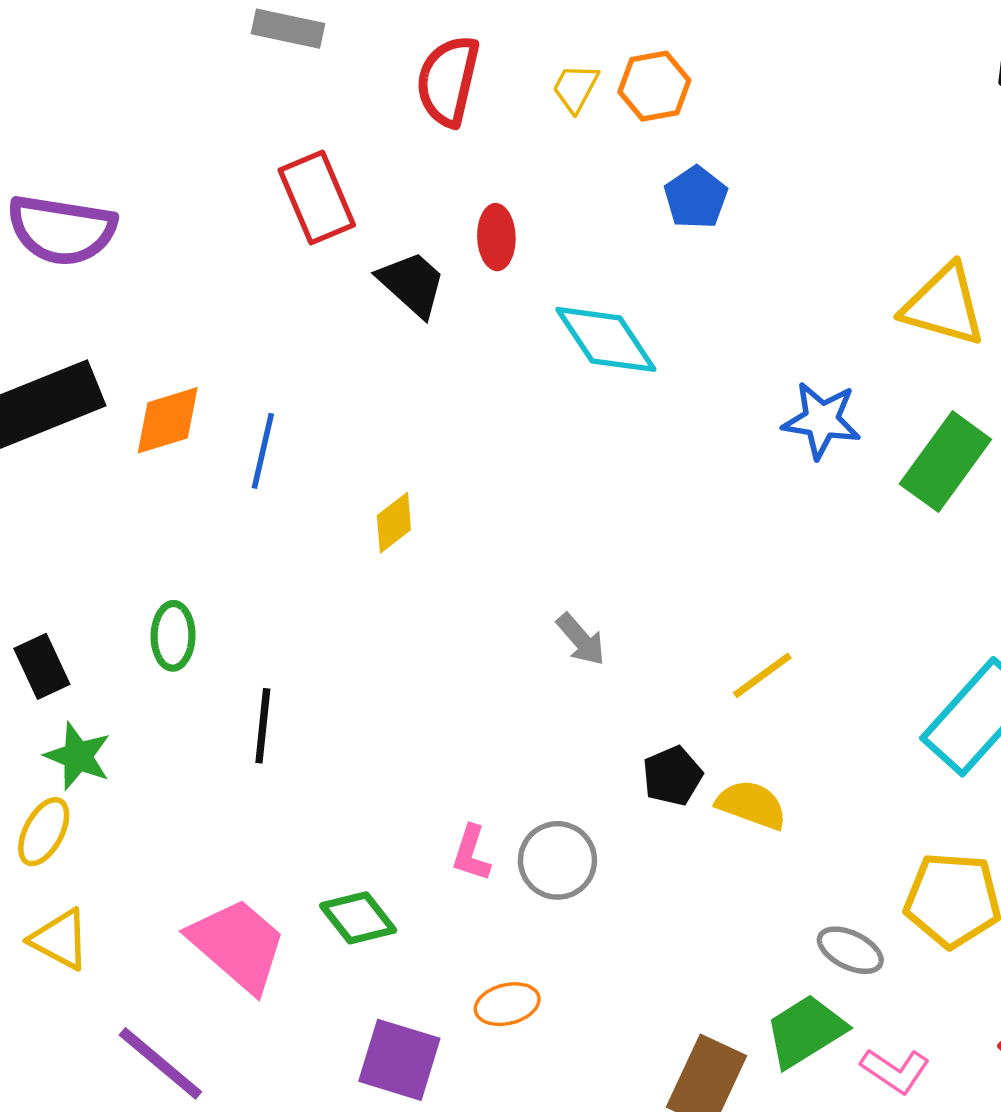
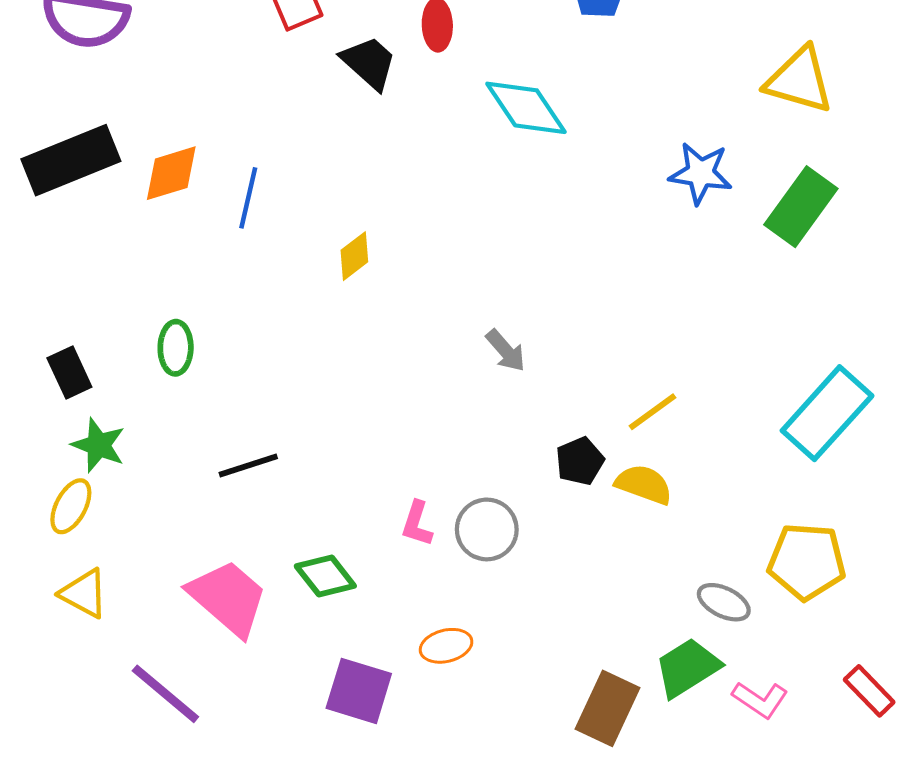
yellow line: (762, 675) -> (653, 412), moved
black line: (263, 726) -> (248, 466), moved, turned 66

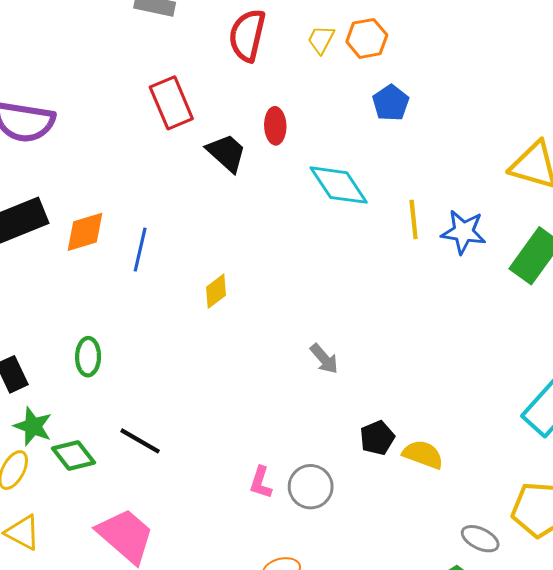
yellow line: (653, 412) -> (414, 219), moved, turned -60
black line: (248, 466) -> (140, 441), turned 48
green diamond: (325, 576) -> (74, 455), moved

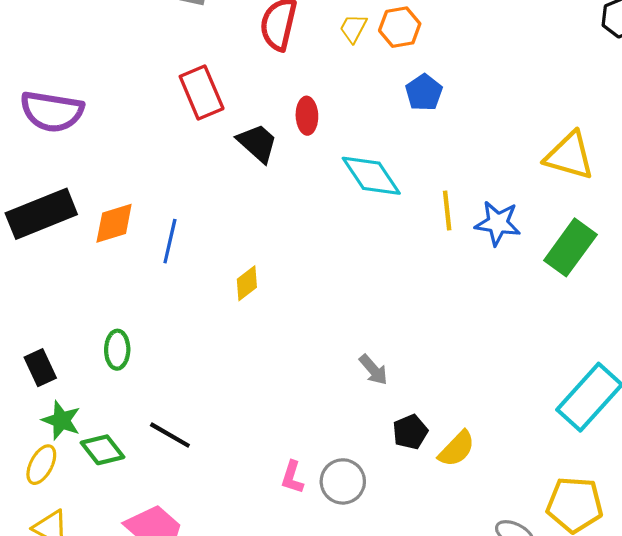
gray arrow: (324, 359) -> (373, 370), moved
yellow semicircle: (423, 454) -> (457, 449), turned 114

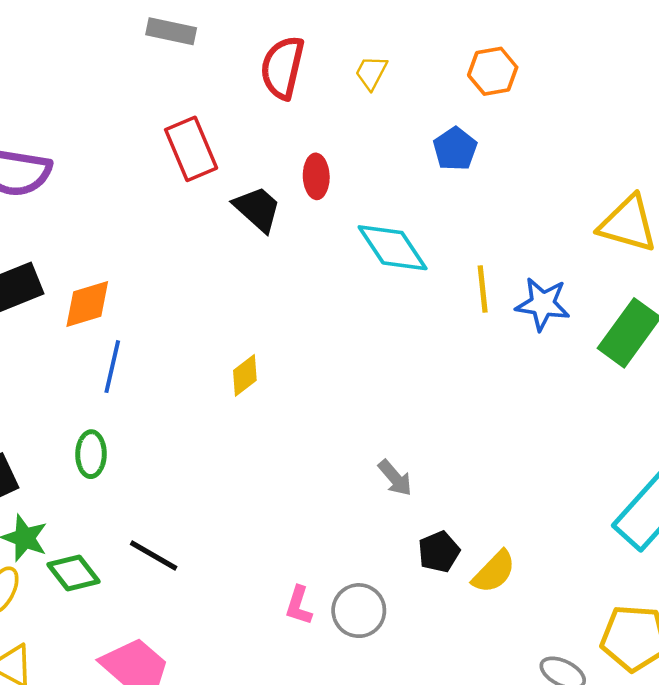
orange hexagon: (400, 27) -> (493, 71), moved
blue line: (170, 241) -> (112, 367), moved

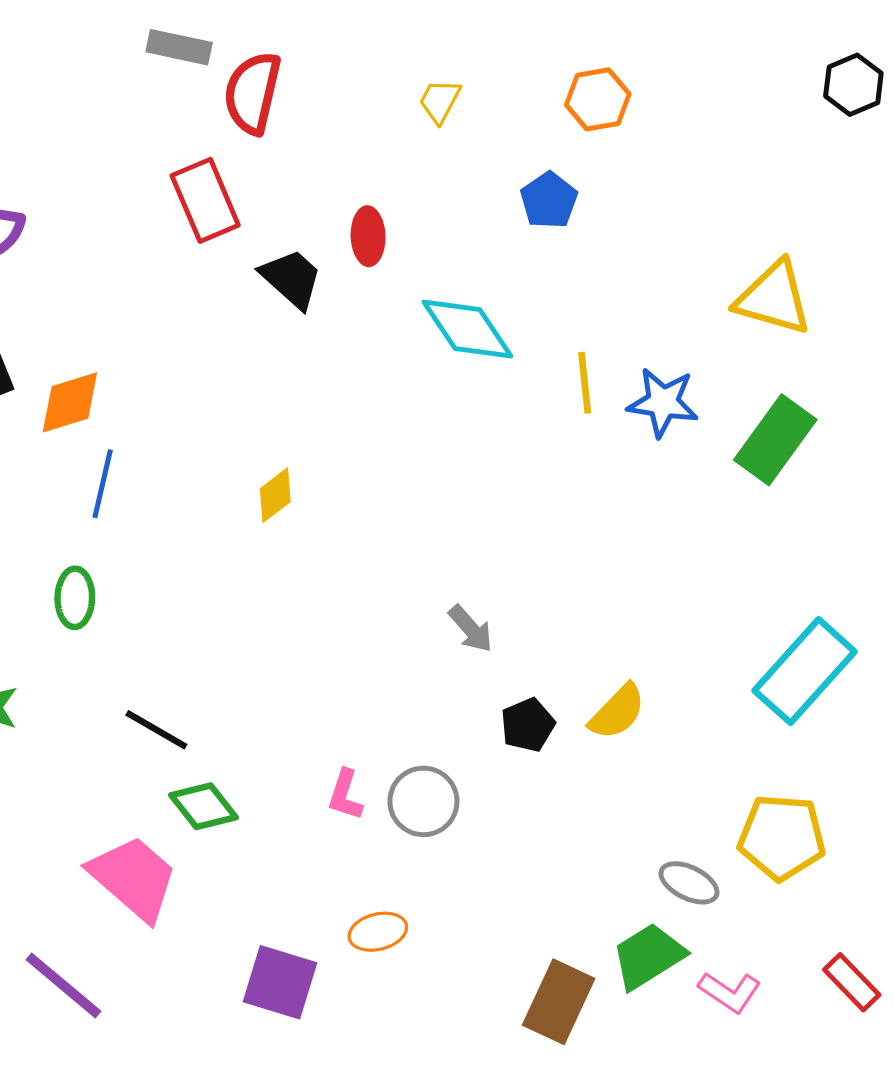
red semicircle: (282, 68) -> (252, 93), moved
yellow semicircle: (494, 572) -> (617, 712), moved
green diamond: (73, 573) -> (204, 806), moved

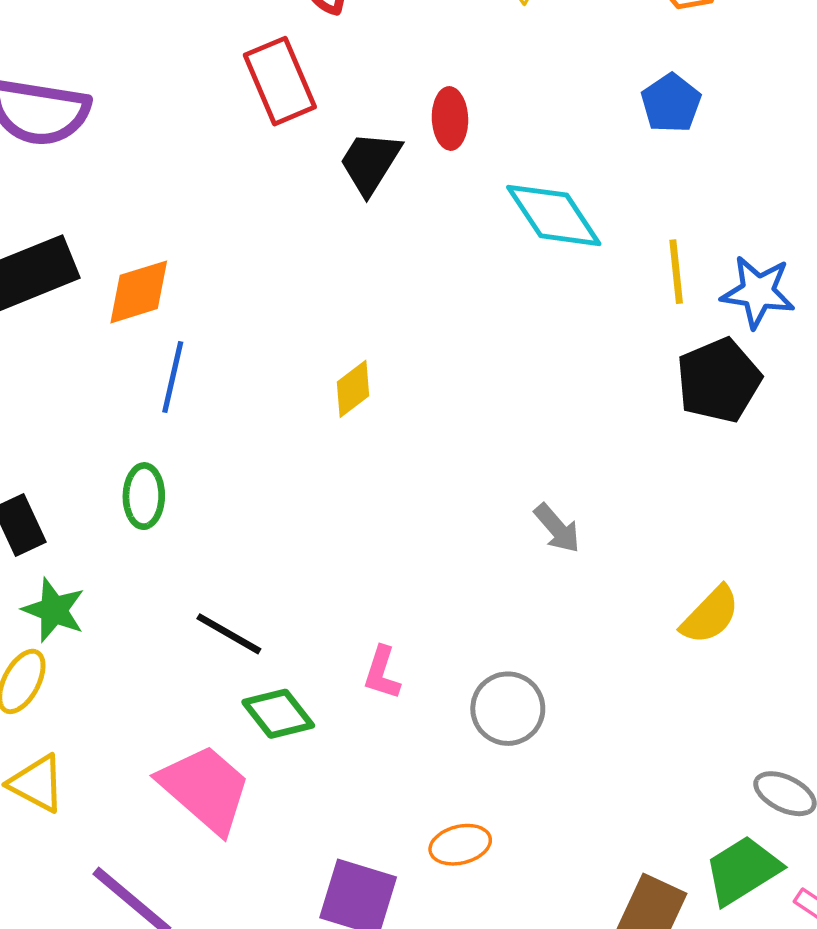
blue pentagon: (549, 200) -> (671, 103), moved
black trapezoid: (292, 279) -> (370, 163), turned -100
black pentagon: (528, 725) -> (719, 380), moved, size x1.5
pink L-shape: (345, 795) -> (382, 673), moved

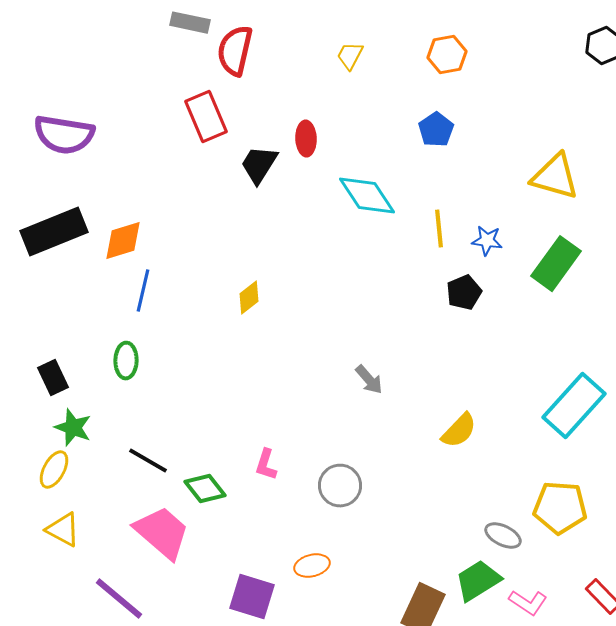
blue star: (758, 292) -> (487, 241), size x0.7
black pentagon: (719, 380) -> (464, 293), size x0.7
black line: (229, 634) -> (148, 461), moved

